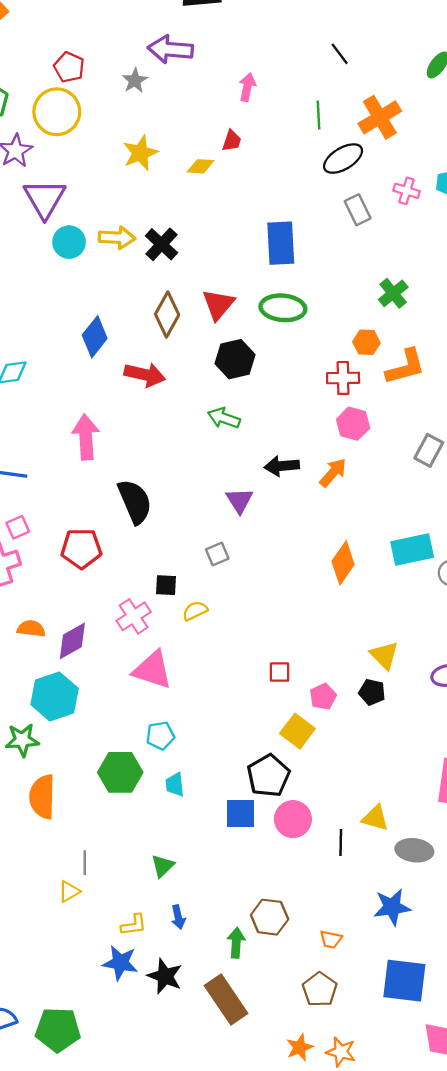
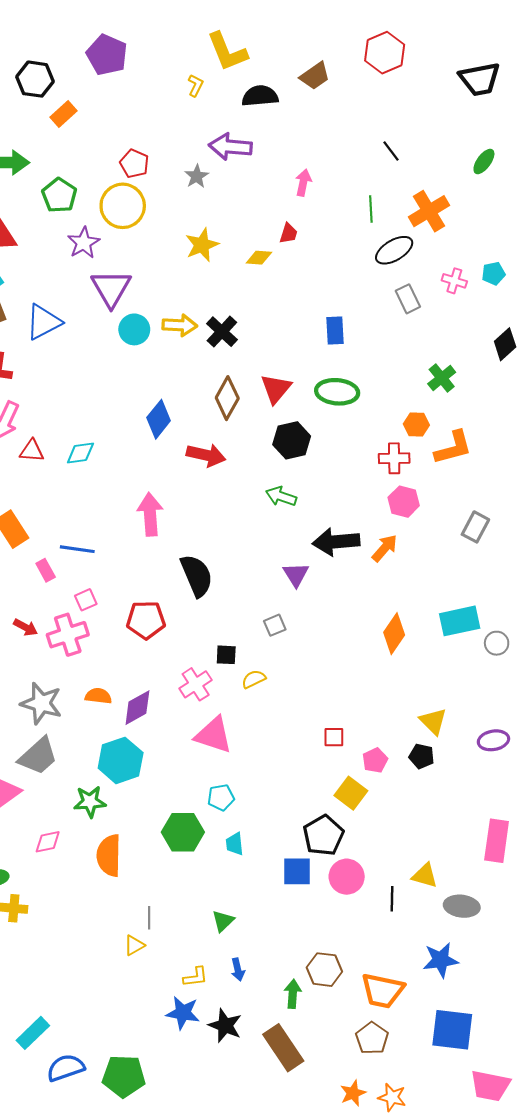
blue rectangle: (281, 243) -> (335, 330), size x0.7
black arrow: (282, 466) -> (336, 542), size x1.4
orange trapezoid: (331, 939) -> (383, 991), size x2.0

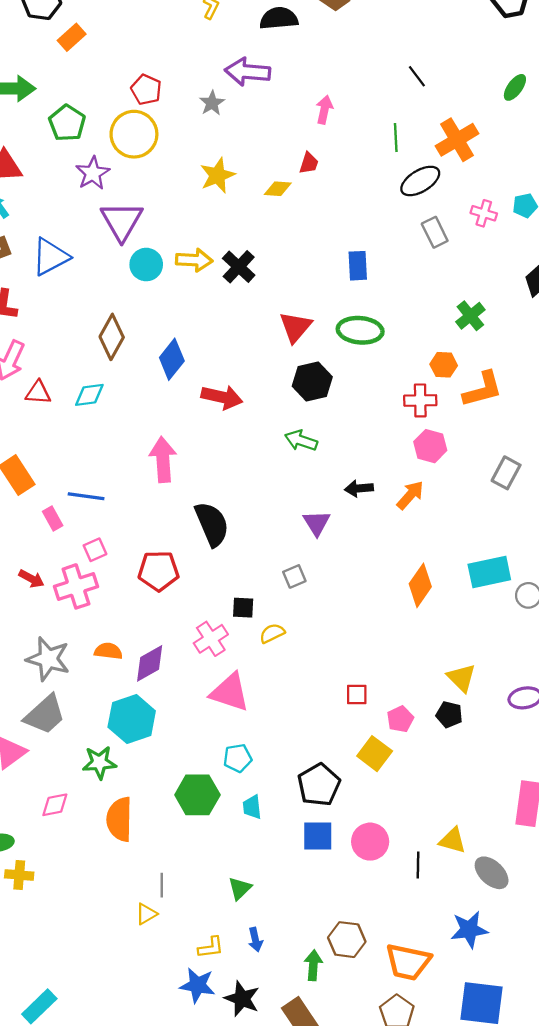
brown diamond: (227, 398) -> (112, 337), moved
black arrow: (336, 542) -> (359, 488), size x0.6
black pentagon: (323, 835) -> (319, 785), moved
gray ellipse: (462, 906) -> (492, 873), turned 36

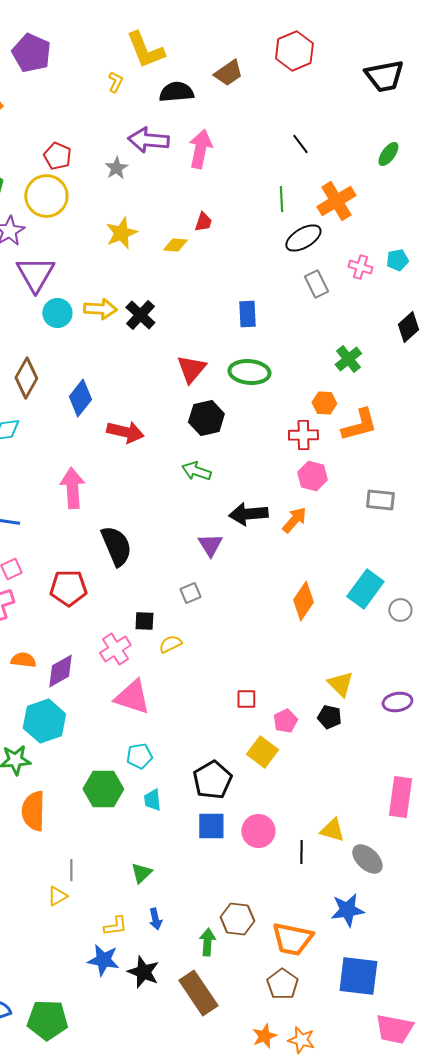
pink arrow: (324, 110) -> (200, 149), moved, size x1.5
gray rectangle: (506, 473) -> (380, 500), turned 68
black arrow: (359, 488) -> (248, 514), size x1.5
cyan rectangle: (489, 572) -> (365, 589), turned -42

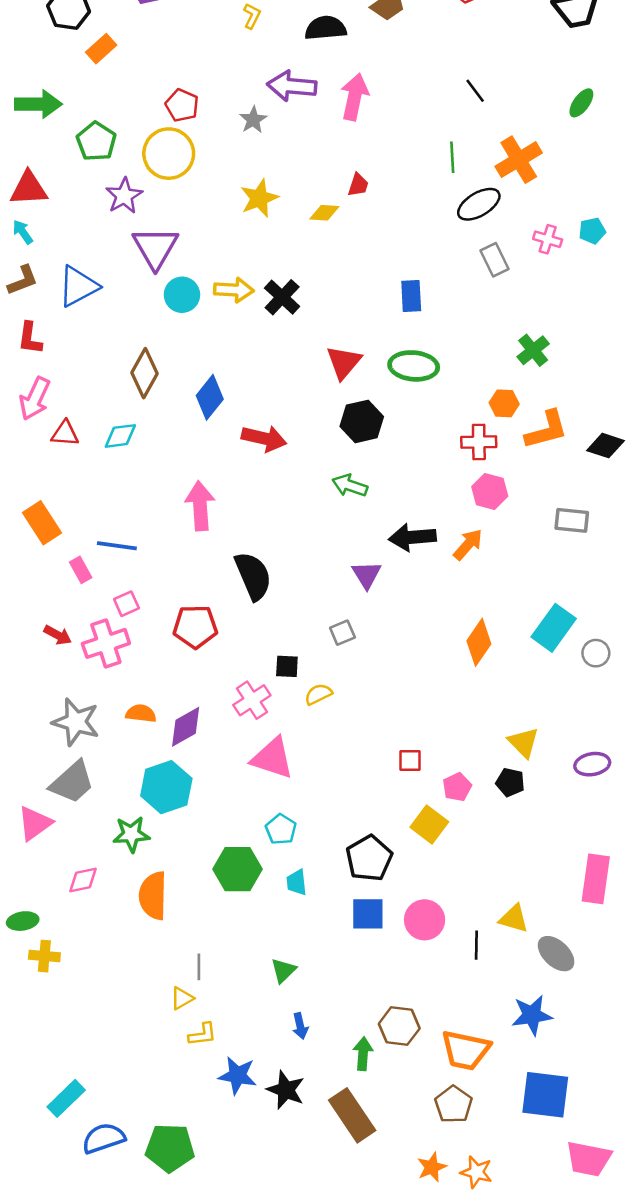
black diamond: (408, 327) -> (606, 446), moved, turned 60
cyan pentagon: (139, 756) -> (281, 829), turned -30
yellow L-shape: (115, 926) -> (202, 1034), moved

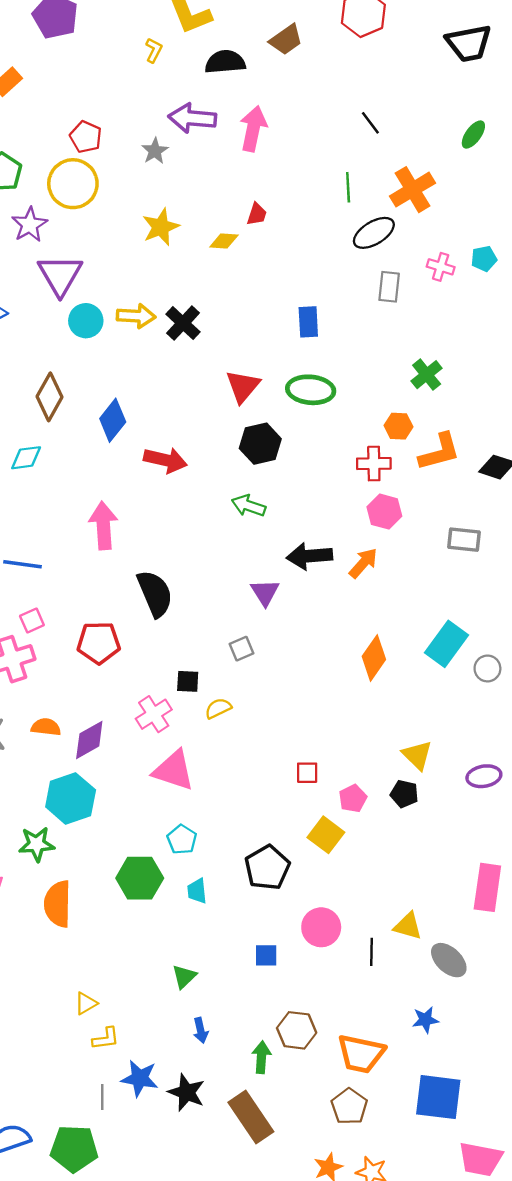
gray rectangle: (495, 260) -> (389, 287), turned 32
blue square: (368, 914) -> (266, 955), moved, size x0.7
gray line: (199, 967) -> (102, 1097), moved
blue star: (532, 1015) -> (425, 1020), size x0.7

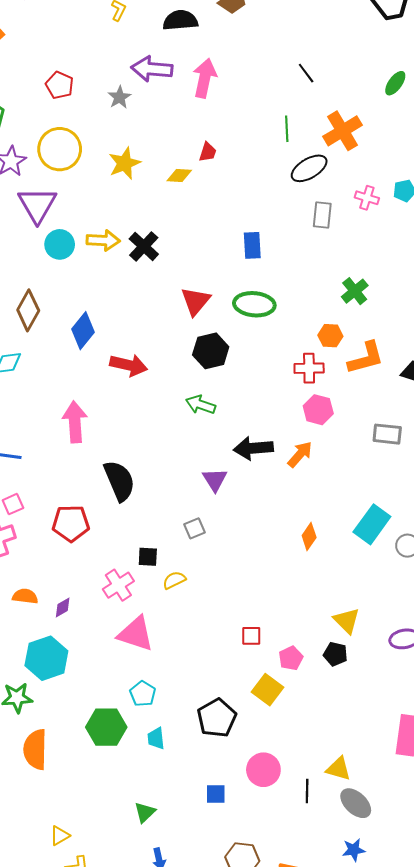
yellow circle: (73, 184) -> (60, 149), moved
orange diamond: (374, 658) -> (309, 536), size x0.7
purple diamond: (89, 740) -> (63, 607), size x0.6
gray ellipse: (449, 960) -> (356, 803), moved

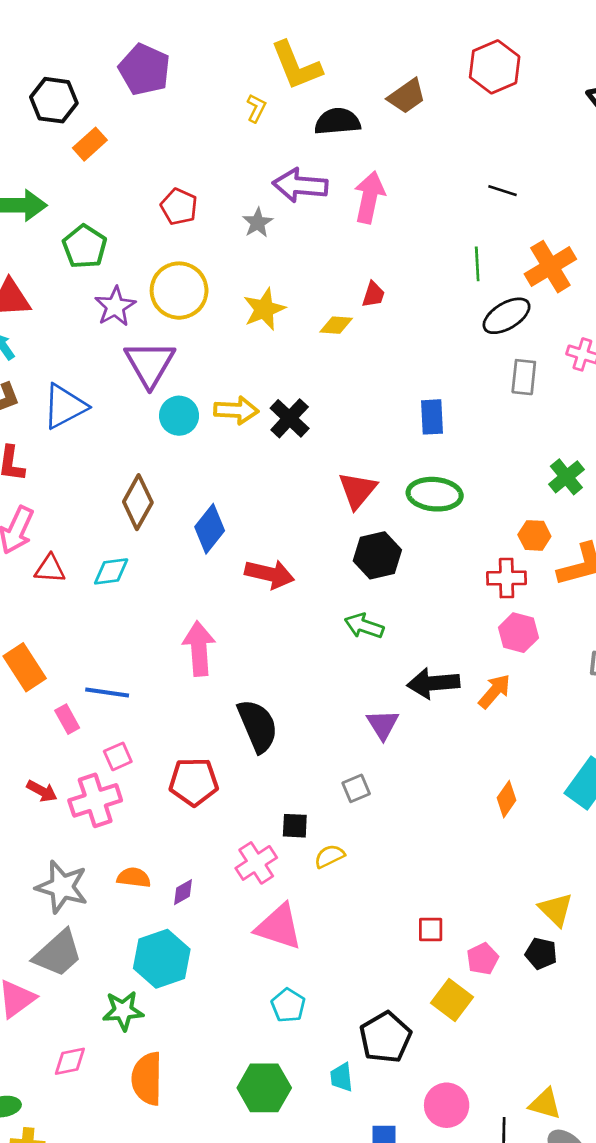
black line: (306, 73) -> (503, 191), turned -35
green hexagon: (106, 727) -> (264, 1088), moved
cyan trapezoid: (156, 738) -> (341, 1077), moved

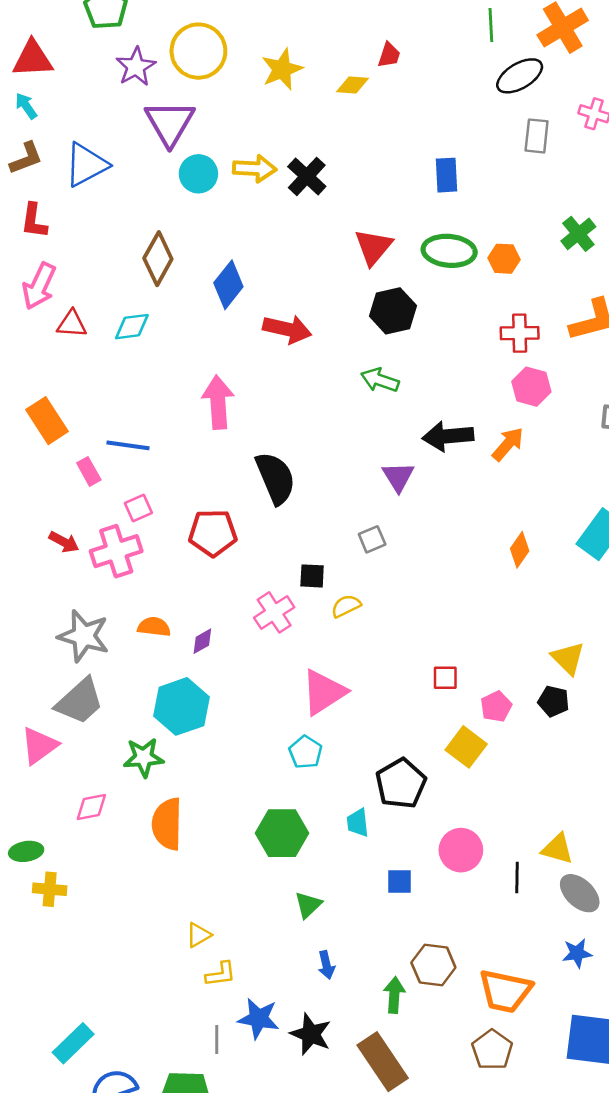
orange hexagon: (534, 535) -> (504, 259), moved
pink triangle: (279, 927) -> (324, 692), moved, turned -51

